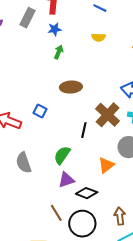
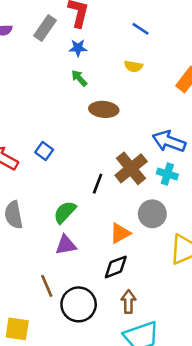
green arrow: (59, 52) -> (79, 78), turned -72
brown ellipse: (71, 87) -> (104, 109), moved
black diamond: (87, 193) -> (116, 267), moved, turned -50

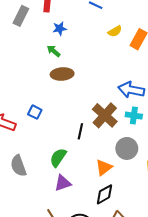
blue star: (78, 48) -> (60, 29), moved
yellow semicircle: (133, 66) -> (115, 31), moved, turned -32
brown ellipse: (104, 109) -> (62, 74), moved

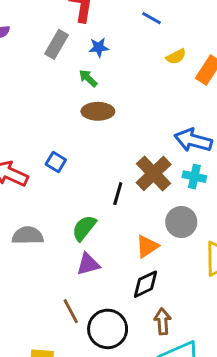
gray rectangle: (21, 16) -> (57, 44), moved
gray semicircle: (18, 166) -> (28, 236), turned 105

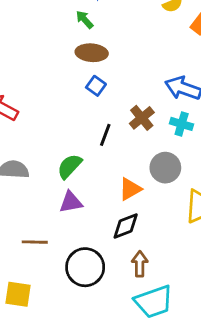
blue square: (56, 162) -> (96, 86), moved
brown cross: (154, 173) -> (142, 118), size x0.7
brown line: (71, 311) -> (35, 242), moved, turned -65

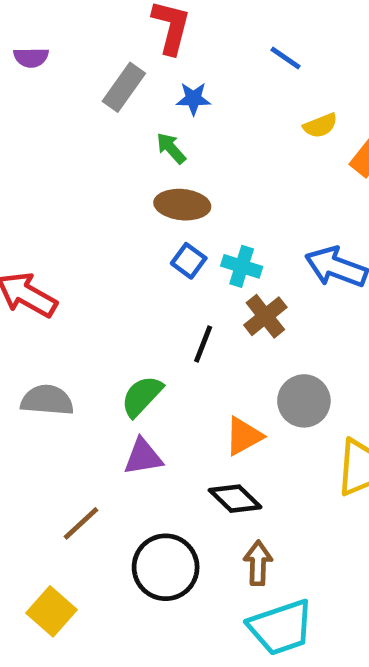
cyan cross: (182, 124) -> (242, 266), moved
black diamond: (126, 226) -> (235, 499), turned 64
brown line: (35, 242) -> (81, 523), turned -45
yellow square: (18, 294) -> (51, 611), turned 32

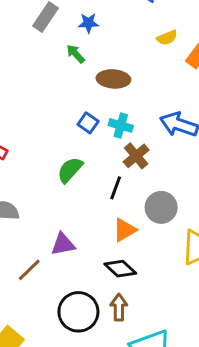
brown ellipse: (182, 205) -> (113, 79), moved
black line: (203, 344) -> (116, 188), moved
green semicircle: (142, 396) -> (70, 170), moved
brown line: (81, 523) -> (29, 270), moved
brown arrow: (258, 563) -> (119, 307), moved

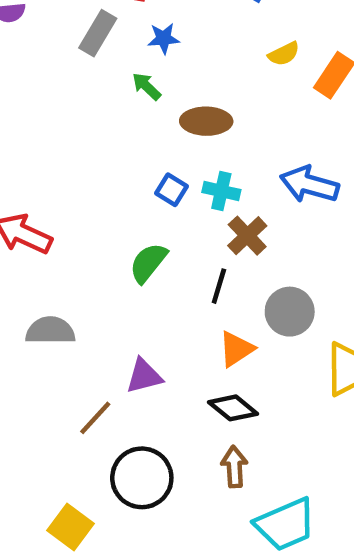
black circle: (78, 312) -> (142, 478), moved

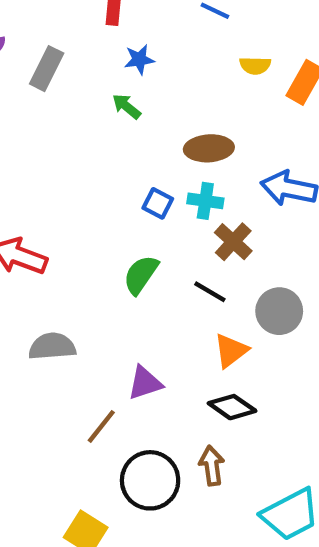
gray rectangle: (98, 33) -> (47, 69), moved
yellow semicircle: (284, 54) -> (255, 65), turned 32
brown ellipse: (206, 121) -> (209, 148), moved
black line: (219, 286) -> (210, 292), turned -72
brown arrow: (234, 467) -> (212, 466), moved

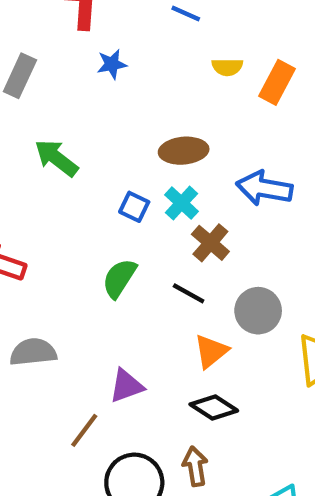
green arrow: (126, 106) -> (56, 158), moved, size x1.5
cyan cross: (205, 201) -> (182, 203), turned 36

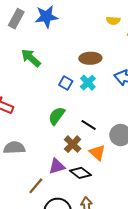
blue star: (112, 64) -> (46, 17), moved, size x1.6
brown cross: (210, 243) -> (73, 144), moved
orange triangle: (211, 351) -> (97, 153), turned -42
black diamond: (214, 407) -> (80, 173), moved

